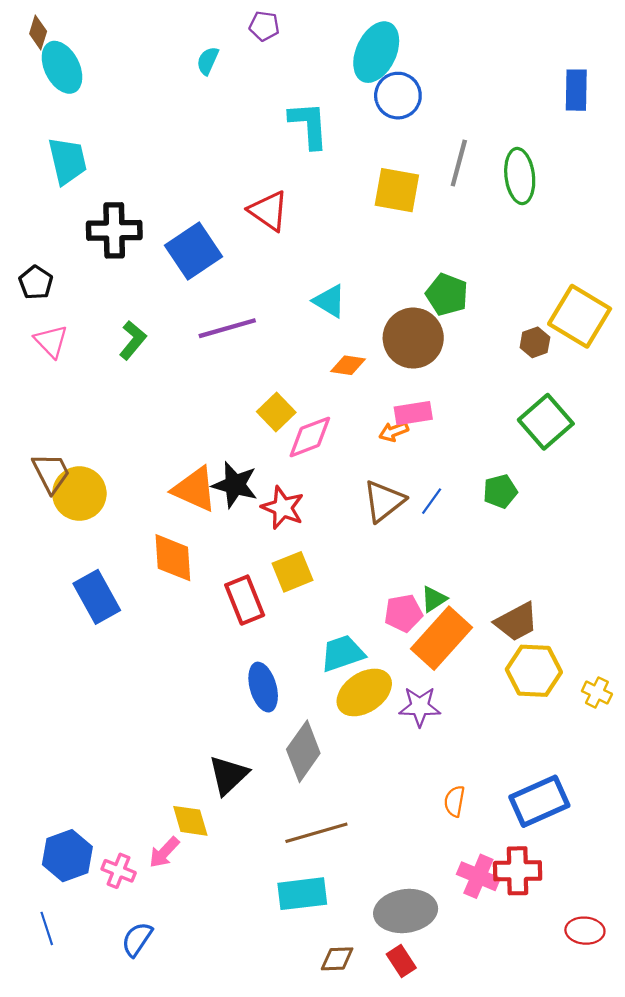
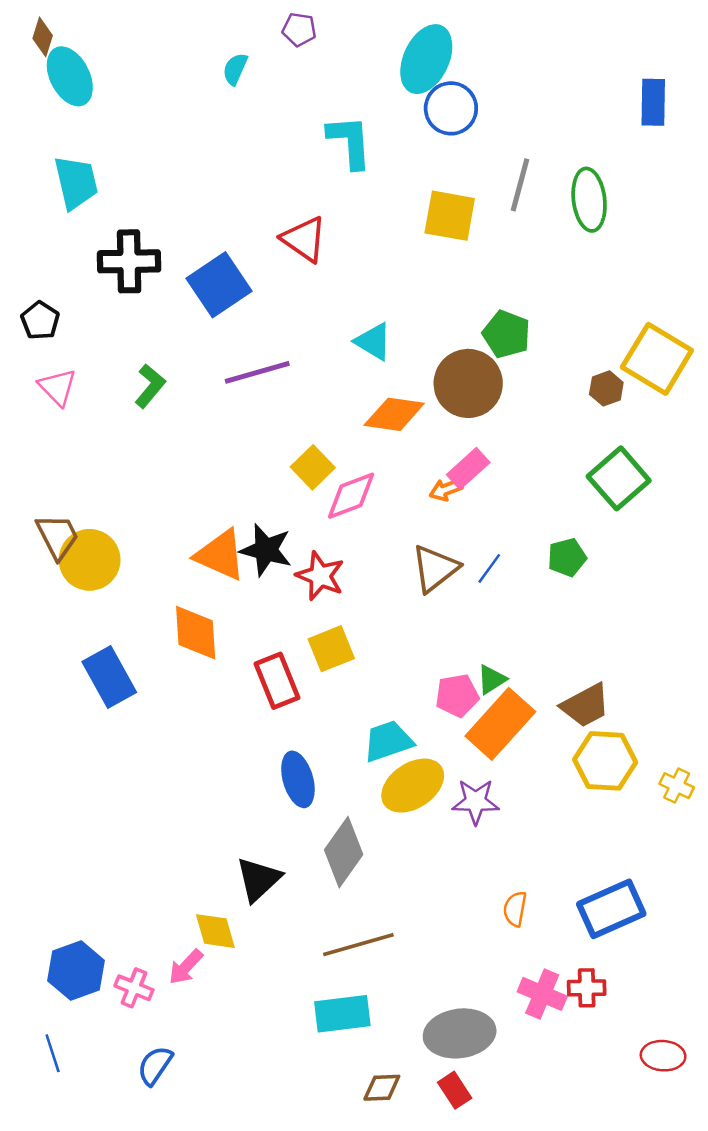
orange diamond: (348, 365) -> (394, 414), size x1.5
pink rectangle: (413, 413) -> (468, 469), turned -33
red cross: (518, 871) -> (587, 988), size x0.7

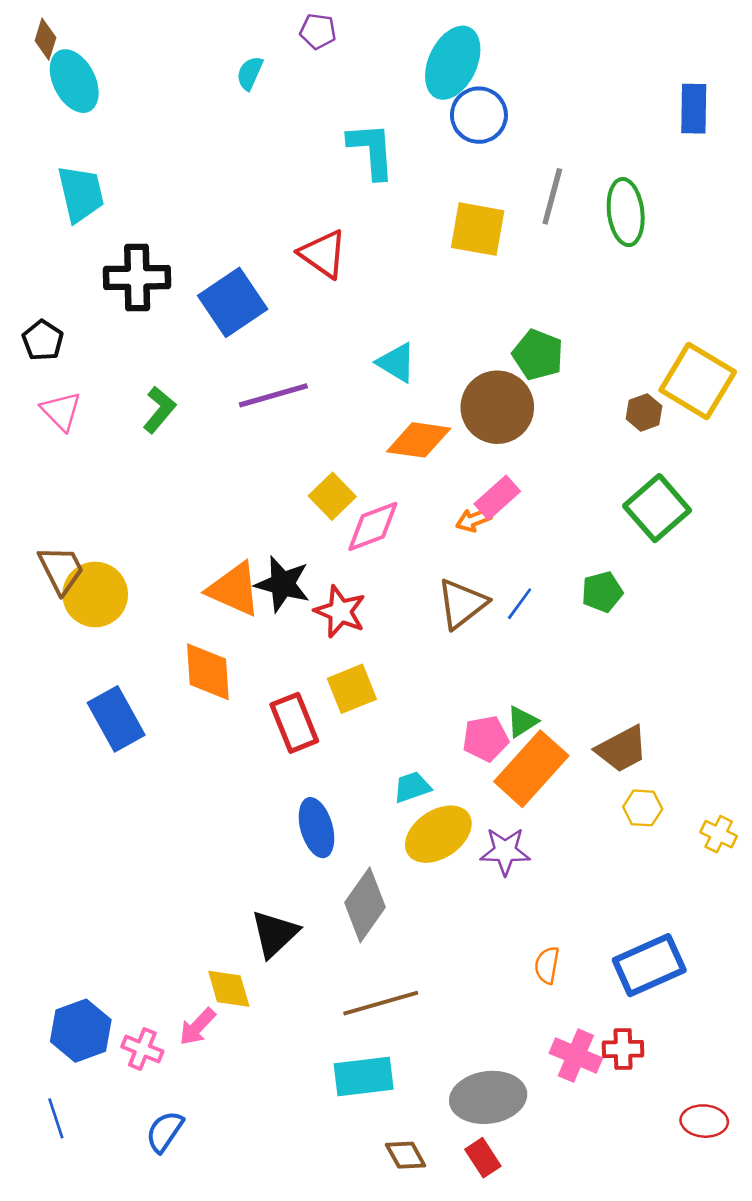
cyan trapezoid: (388, 741) -> (412, 787), size x0.7
yellow hexagon: (605, 761) -> (643, 808), size x0.6
brown diamond: (382, 1088) -> (406, 1155), turned 63

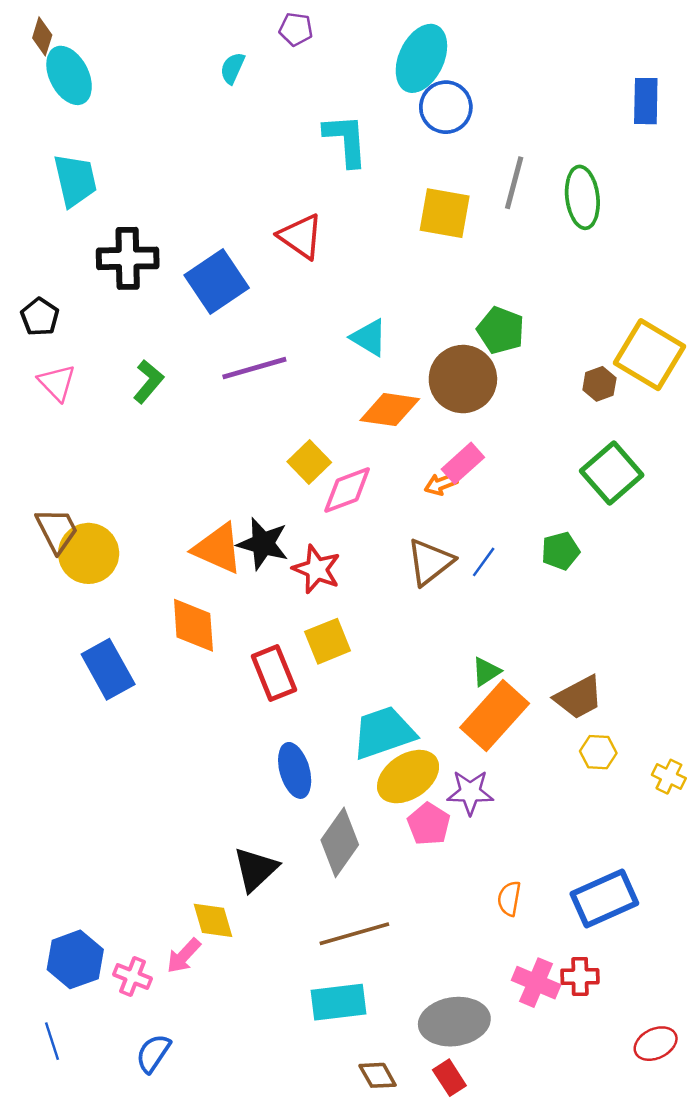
pink pentagon: (485, 739) -> (429, 824), moved, turned -30
cyan trapezoid: (412, 787) -> (384, 733), size x1.8
red ellipse: (704, 1121) -> (656, 1044), turned -30

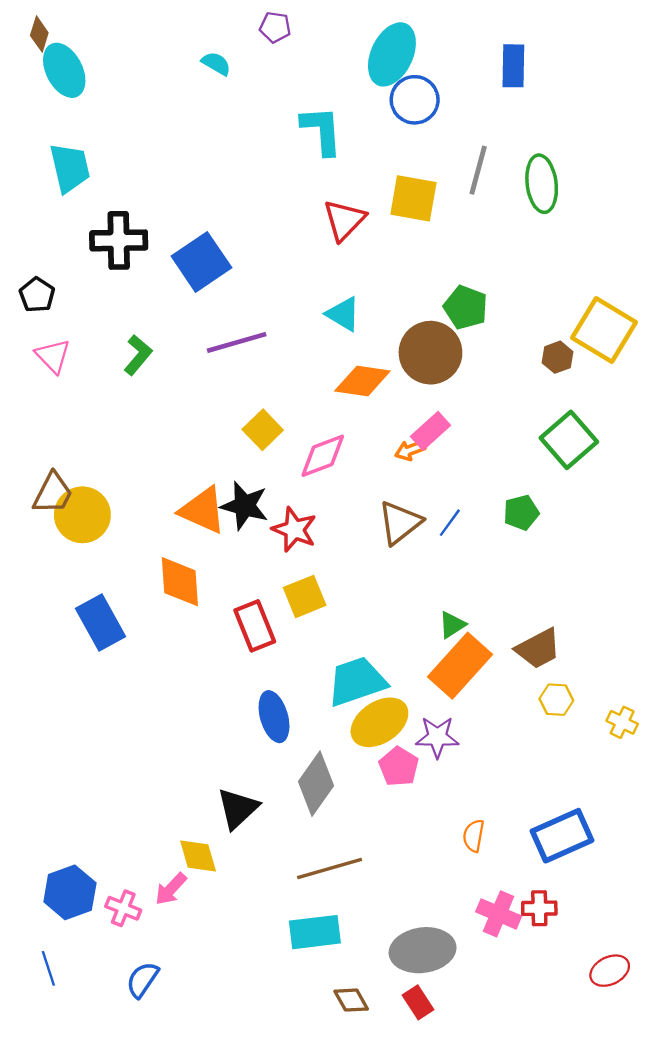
cyan semicircle: (232, 68) -> (216, 64), turned 96
blue rectangle: (646, 101) -> (513, 66), moved
red triangle: (301, 236) -> (344, 220), moved, turned 39
yellow square: (309, 462) -> (263, 430), moved
brown trapezoid: (57, 530) -> (53, 493), turned 54

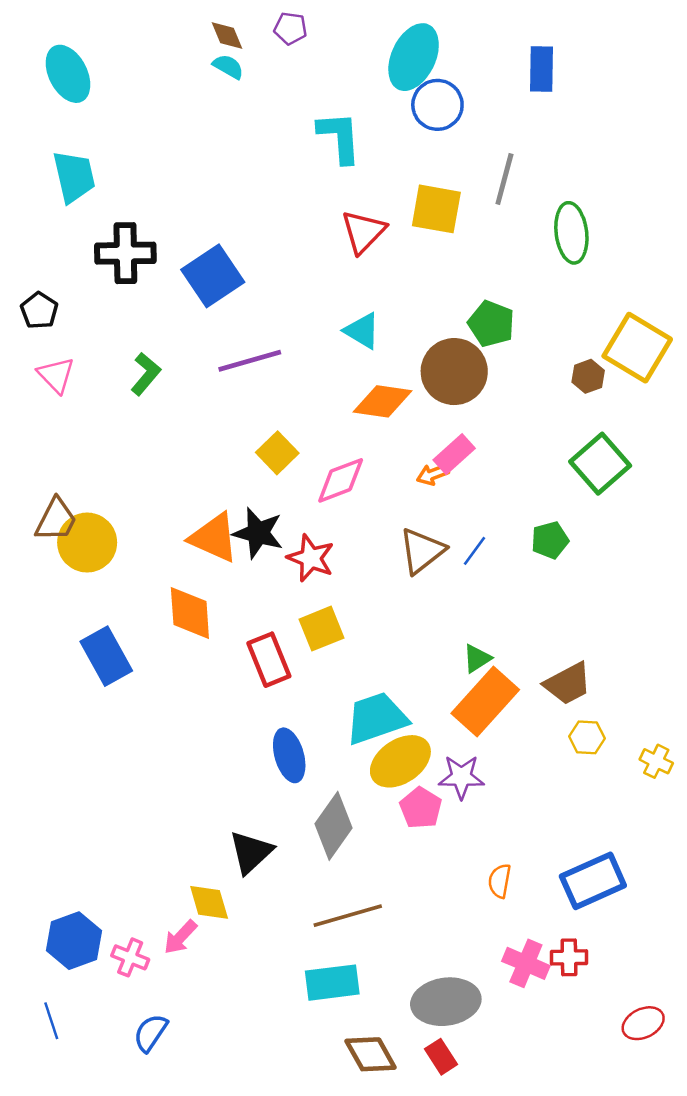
brown diamond: (39, 34) -> (227, 36), moved, turned -40
green ellipse: (542, 184) -> (571, 233), moved
brown diamond: (351, 1000) -> (371, 1054), size x1.4

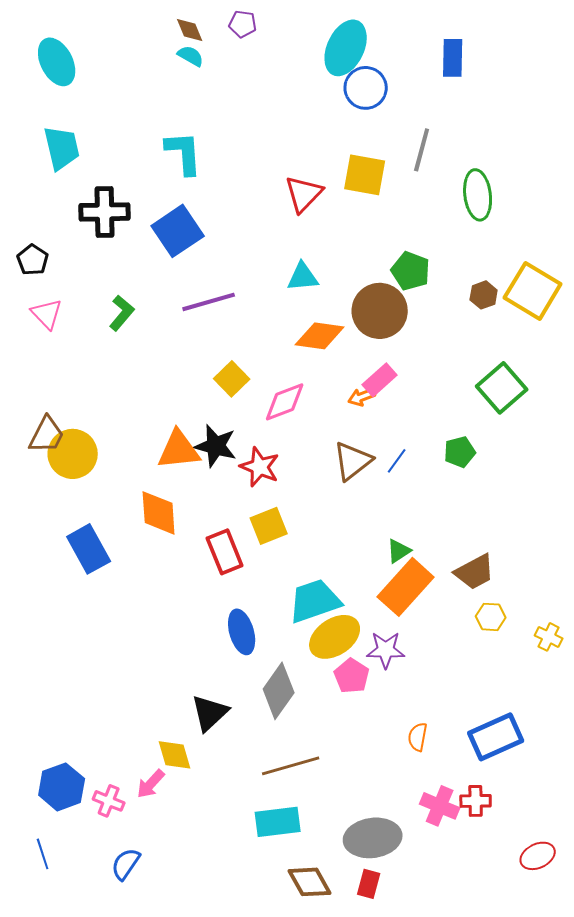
cyan L-shape: (339, 137) -> (184, 153), moved
cyan triangle: (362, 331) -> (303, 277), turned -36
brown hexagon: (588, 376) -> (484, 295), moved
orange triangle: (214, 538) -> (179, 450), turned -30
red rectangle: (441, 1057) -> (369, 884), turned 48

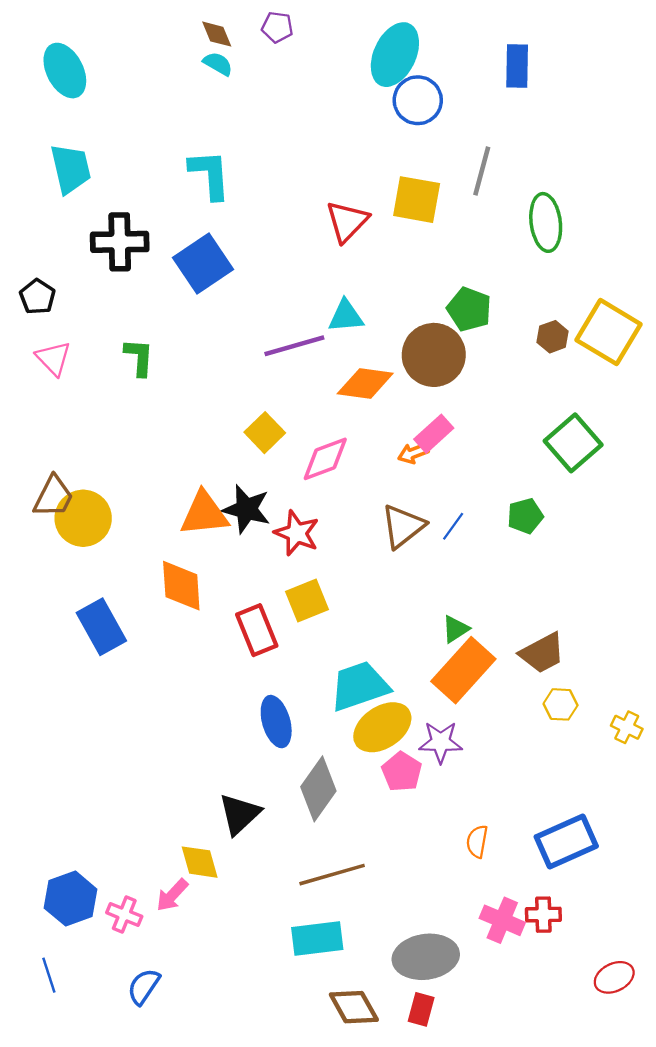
purple line: (209, 302) -> (294, 346), moved
green L-shape: (122, 313) -> (139, 357), turned -36

